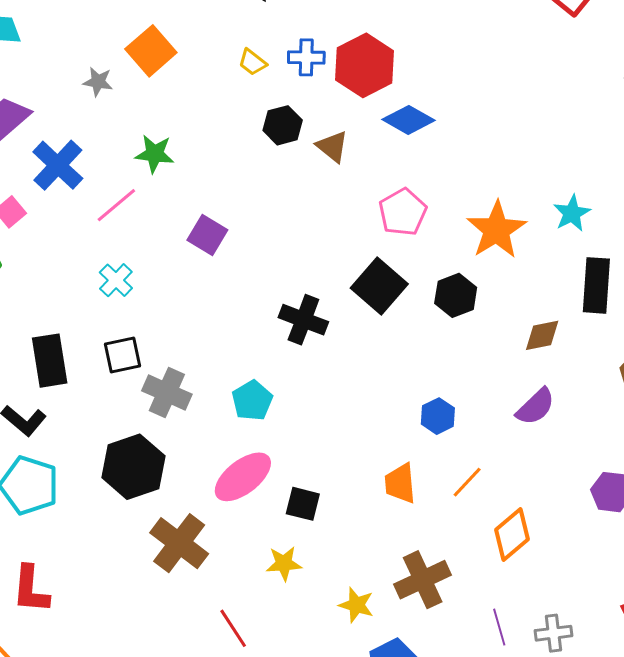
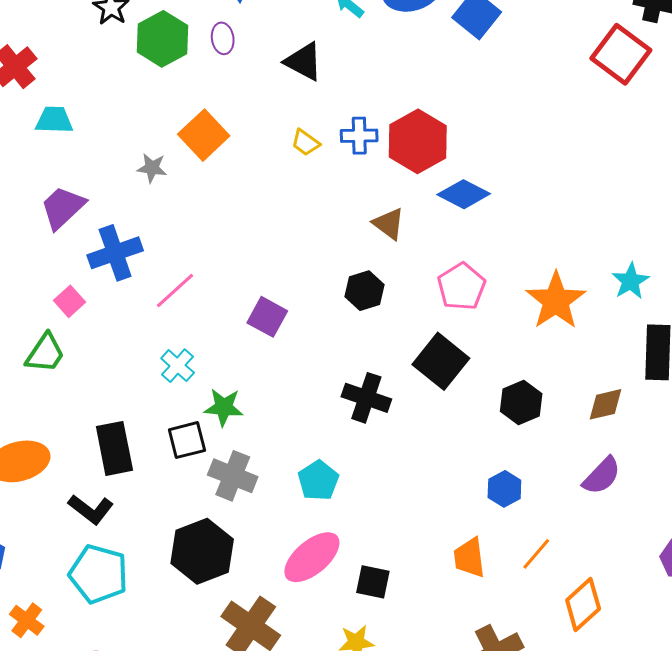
black hexagon: (283, 125) -> (365, 291), moved
green star: (155, 154) -> (224, 407), moved
blue cross: (58, 165) -> (115, 253), turned 30
black hexagon: (456, 295) -> (521, 402), moved

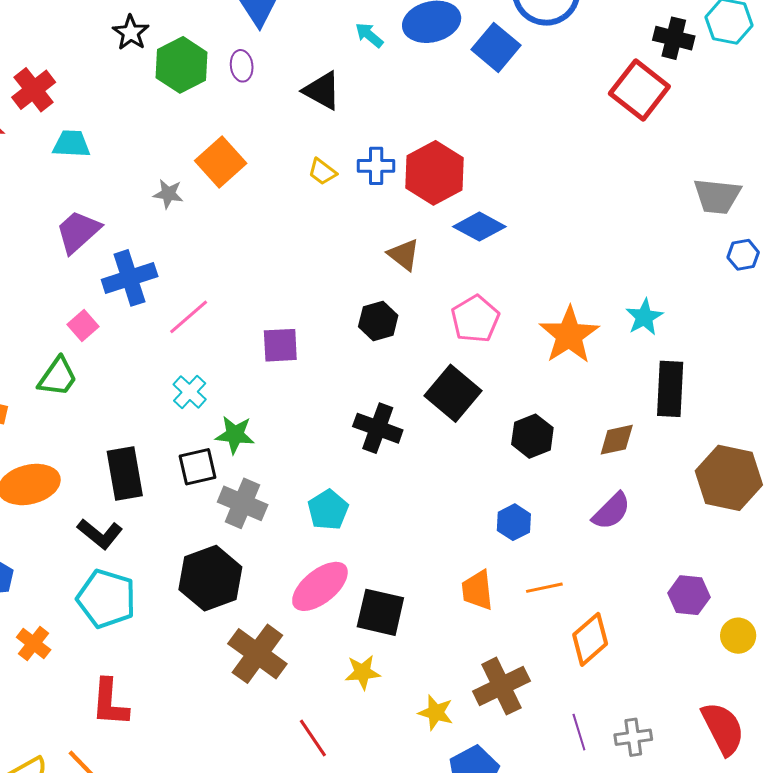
purple square: (267, 317) -> (280, 345), turned -33
orange line: (536, 554) -> (544, 588), turned 36
black square: (373, 582) -> (380, 612), size x1.4

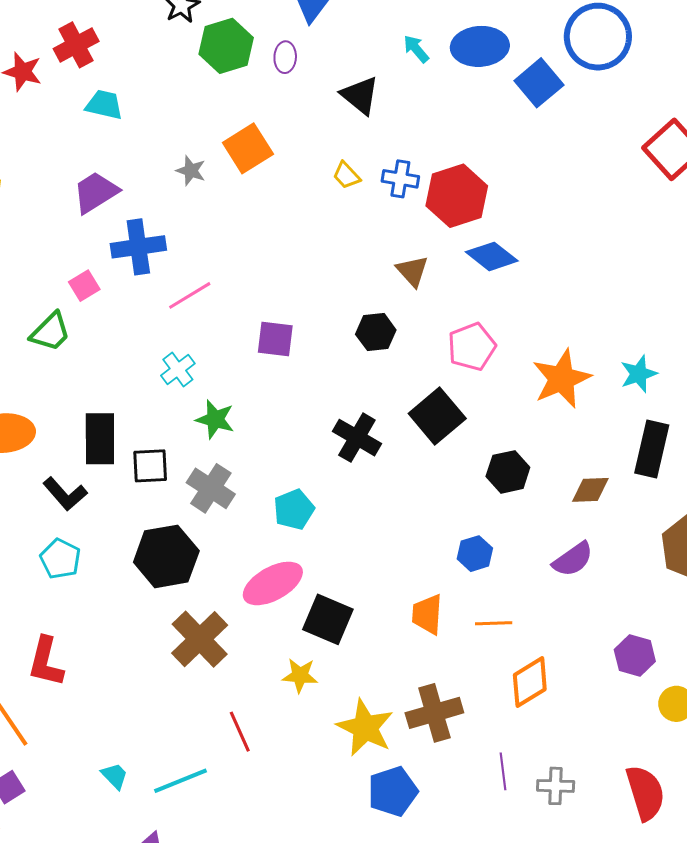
black square: (198, 467) -> (150, 466), moved
cyan pentagon: (106, 599) -> (60, 559), size x0.7
yellow star: (436, 713) -> (365, 728), size x1.6

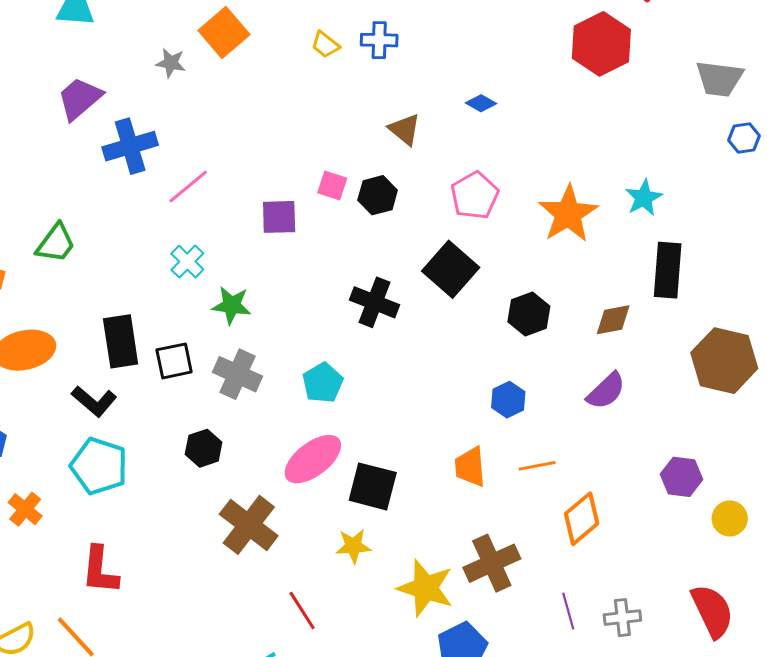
red hexagon: (457, 196) -> (601, 44), moved
blue diamond: (492, 256) -> (481, 103), size x0.6
pink square: (84, 286) -> (332, 185), moved, turned -32
black hexagon: (166, 556) -> (204, 448), size x0.6
cyan pentagon: (60, 559) -> (99, 466), size x1.4

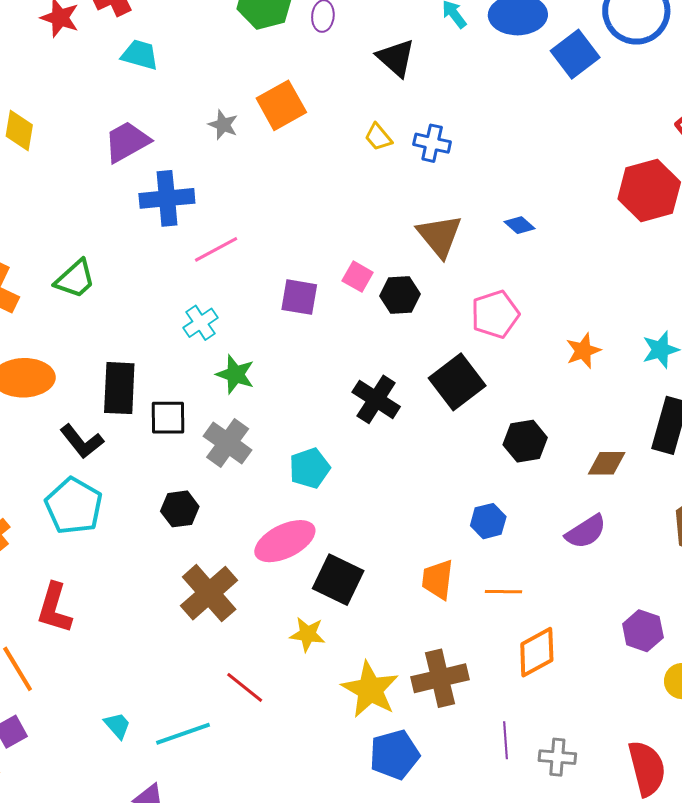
brown triangle: (405, 129) -> (440, 236), size x1.4
orange star: (568, 214) -> (583, 351), size x0.6
red line: (302, 610) -> (245, 687), turned -30

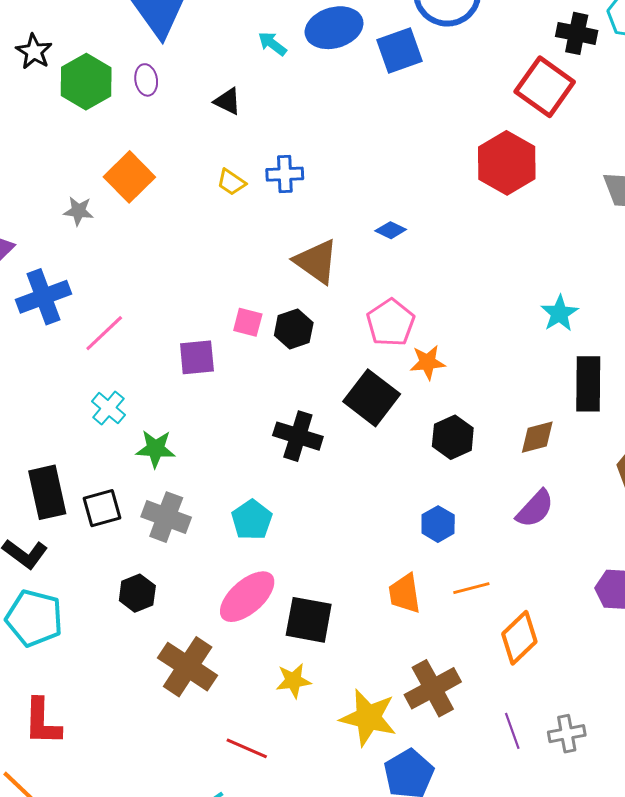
blue square: (575, 54) -> (400, 51), turned 33
black triangle: (396, 58) -> (228, 101), size x0.7
orange star: (583, 351) -> (428, 362), moved, turned 30

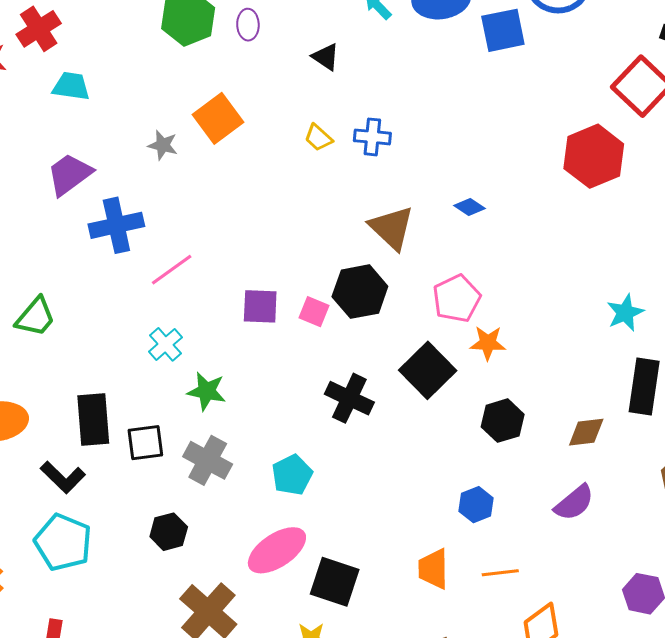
pink square: (248, 322) -> (314, 312), moved
black hexagon: (294, 329) -> (360, 292), size x1.4

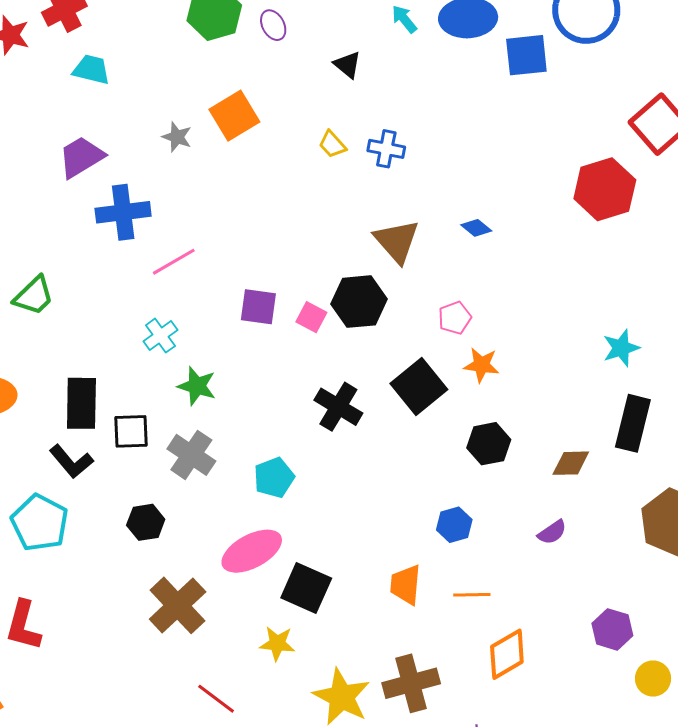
purple ellipse: (248, 25) -> (273, 25), turned -32
pink pentagon: (457, 299) -> (455, 318), size x0.7
black L-shape: (63, 477) -> (71, 462), moved
purple semicircle: (574, 503) -> (552, 532), size x0.7

